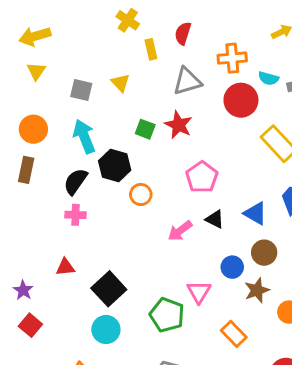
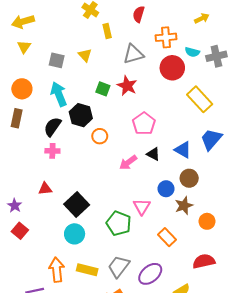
red semicircle: (183, 33) -> (139, 14), moved

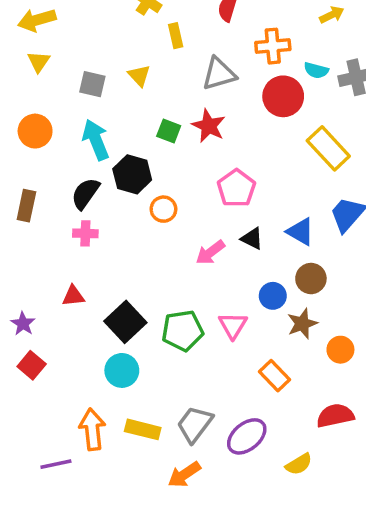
brown rectangle: (17, 118) -> (26, 206), moved
green pentagon: (119, 223) -> (183, 331), moved, turned -30

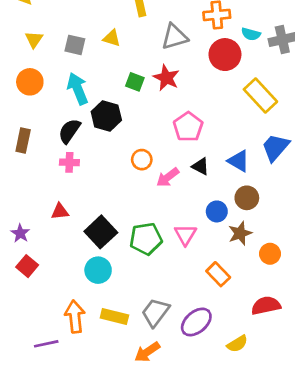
yellow triangle: (39, 62) -> (34, 40), moved
yellow triangle: (139, 76) -> (112, 38), turned -30
orange circle: (163, 209) -> (142, 160), moved

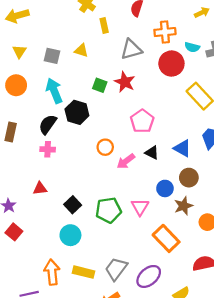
black square: (101, 232) -> (73, 205), size x0.7
orange rectangle: (218, 274) -> (166, 238), size x1.4

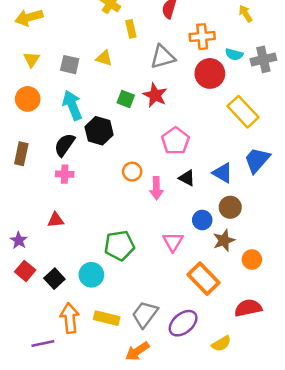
yellow arrow: (202, 12) -> (246, 14), turned -96
pink arrow: (126, 161) -> (156, 188), turned -54
black square: (73, 205) -> (54, 279), moved
green pentagon: (108, 210) -> (119, 245), moved

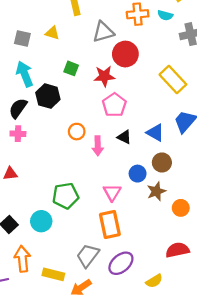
cyan semicircle: (234, 54) -> (165, 15), moved
red circle: (210, 73) -> (125, 54), moved
red star: (155, 95) -> (104, 76), moved, turned -30
orange rectangle: (203, 279) -> (110, 225), moved, turned 32
yellow rectangle: (107, 318) -> (53, 274), moved

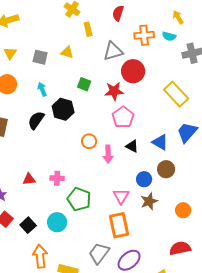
cyan arrow: (25, 74) -> (42, 89), size x0.6
pink cross: (18, 134) -> (57, 178), moved
brown star: (156, 191) -> (149, 201), moved
green pentagon: (66, 196) -> (79, 199), turned 30

